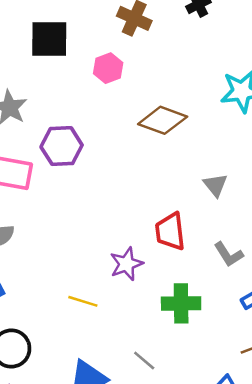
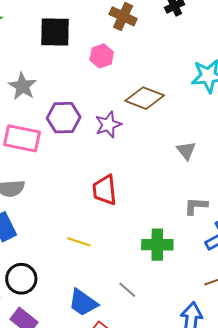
red trapezoid: (170, 231) -> (105, 190), moved
gray L-shape: (229, 254) -> (196, 206), turned 125
purple star: (126, 264) -> (108, 125), moved

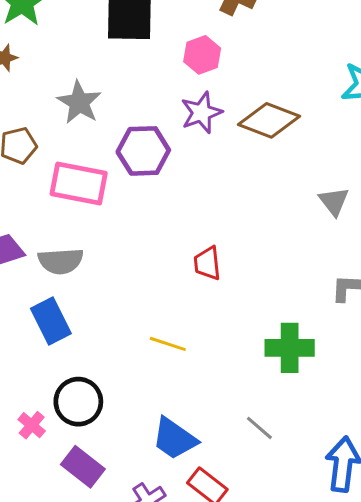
purple star: (108, 125) -> (201, 113), moved
red trapezoid: (105, 190) -> (207, 263), size x0.7
gray line: (127, 290) -> (259, 428), moved

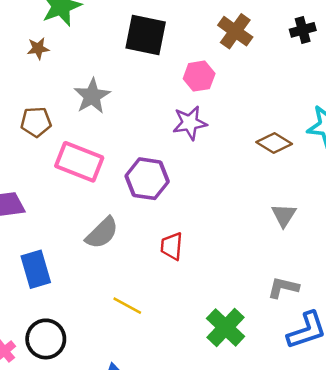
brown diamond: (269, 120) -> (274, 143), moved, size x0.7
purple hexagon: (143, 151) -> (147, 179), moved
gray semicircle: (61, 261) -> (102, 233), moved, turned -51
green cross: (290, 348) -> (226, 327), turned 33

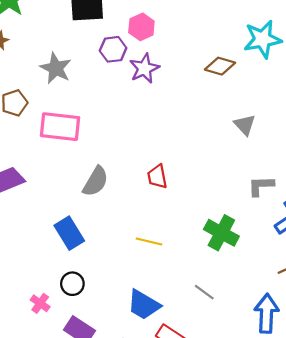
purple hexagon: (147, 179) -> (113, 49), moved, size x0.7
blue rectangle: (36, 269) -> (69, 233), moved
yellow line: (127, 306) -> (149, 241), moved
black circle: (46, 339) -> (72, 284), size x0.7

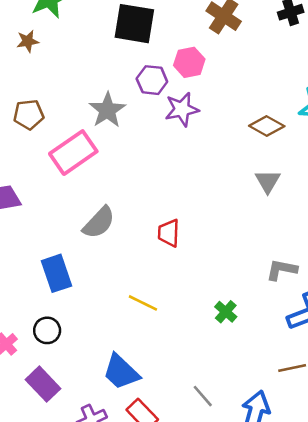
gray star: (56, 68) -> (107, 110), moved
gray triangle: (245, 125) -> (268, 181), moved
pink rectangle: (60, 127) -> (73, 153), turned -54
green cross: (221, 233) -> (226, 312), size x0.6
gray line: (204, 292) -> (203, 396), moved

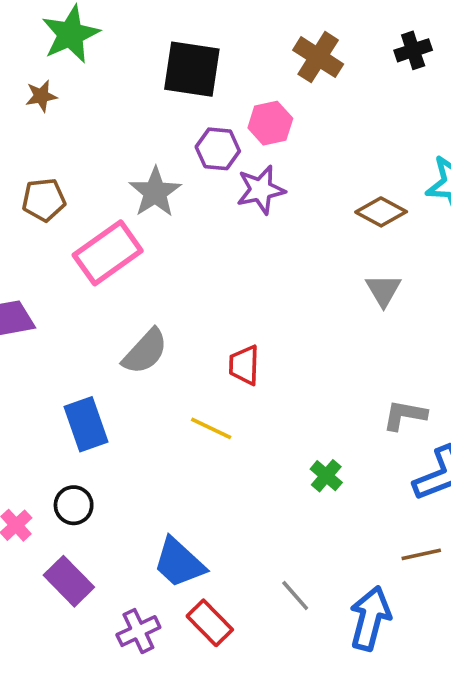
yellow line: (143, 303) -> (211, 428), moved

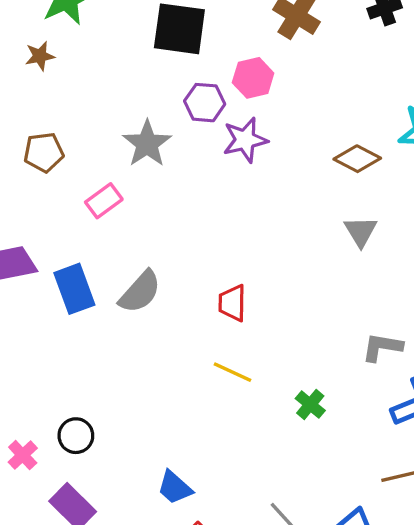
pink rectangle: (108, 253) -> (104, 201), size x0.6
blue rectangle: (86, 424) -> (74, 289), moved
yellow line: (211, 428) -> (232, 372), moved
blue trapezoid: (179, 563) -> (175, 488), size x0.7

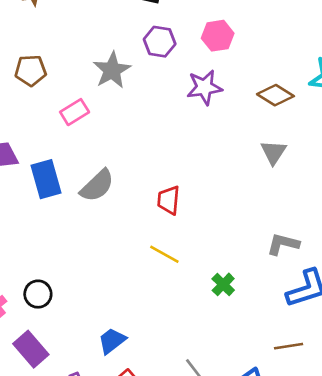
pink hexagon: (253, 78) -> (218, 36), moved
purple star: (245, 140) -> (204, 87), moved
blue trapezoid: (175, 488) -> (112, 341), turned 96

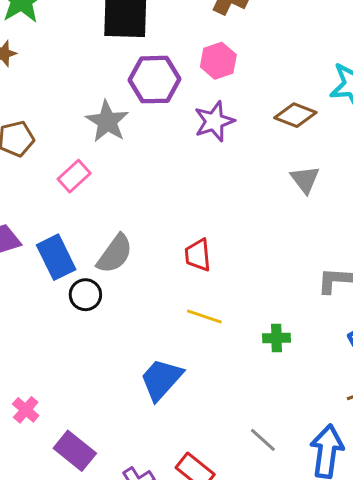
purple hexagon: (160, 42) -> (154, 80), size x1.4
green cross: (223, 284) -> (277, 338), turned -35
black circle: (38, 294) -> (85, 295), moved
blue trapezoid: (112, 341) -> (161, 379), moved, size x1.4

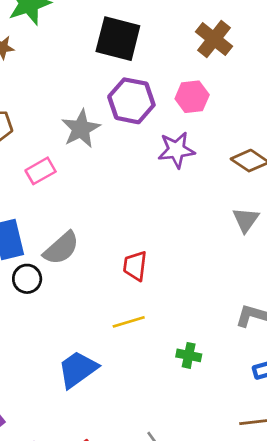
yellow line: (204, 317) -> (129, 322), turned -48

